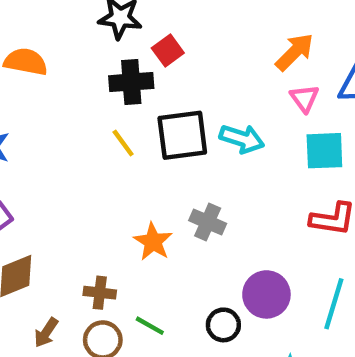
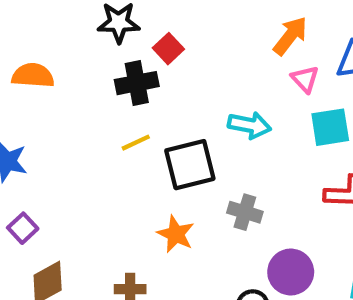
black square: (182, 135) -> (190, 165), moved
yellow line: (123, 143) -> (136, 143), turned -72
gray cross: (208, 222) -> (245, 212), moved

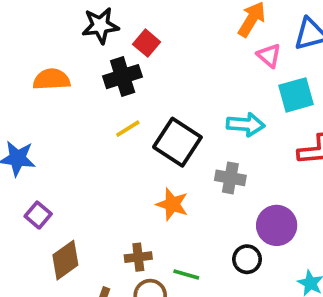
orange semicircle: (33, 75) -> (52, 79), moved
cyan arrow: (249, 125) -> (246, 125), moved
black square: (190, 165) -> (177, 142), turned -36

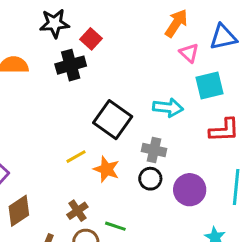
yellow line: (128, 129) -> (76, 157), moved
brown cross: (138, 257) -> (77, 211), turned -30
black circle: (247, 259) -> (150, 179), moved

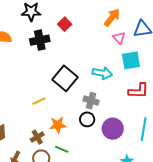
red square: (91, 39) -> (65, 24), moved
orange star: (106, 169) -> (58, 125), moved, turned -30

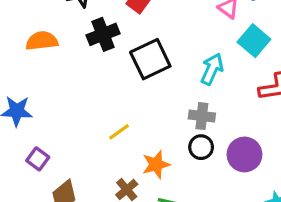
cyan square: (131, 60) -> (254, 41), turned -30
cyan arrow: (102, 73) -> (212, 69), turned -66
black square: (65, 78) -> (150, 59), moved, turned 35

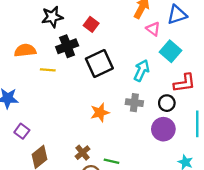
yellow line: (119, 132) -> (48, 70), moved, turned 40
black circle: (201, 147) -> (167, 103), moved
orange star: (156, 164) -> (100, 113), moved

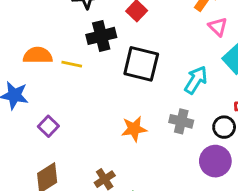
orange semicircle: (25, 50) -> (38, 55), moved
black square: (99, 63) -> (141, 64), turned 32
purple square: (22, 131) -> (48, 126), moved

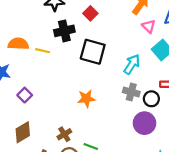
gray cross: (181, 121) -> (131, 92), moved

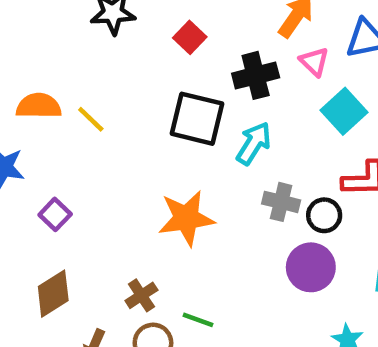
black cross: (64, 31) -> (256, 75), moved
yellow line: (43, 51) -> (91, 119), turned 32
cyan arrow: (132, 64) -> (254, 143), moved
orange star: (86, 98) -> (186, 218), size x1.4

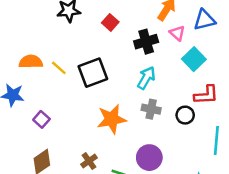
black square: (197, 119) -> (93, 73), moved, turned -32
gray cross: (281, 202) -> (151, 109), moved
purple circle: (311, 267) -> (149, 158), moved

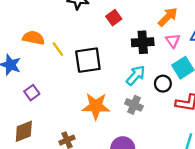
black circle: (185, 115) -> (163, 84), moved

